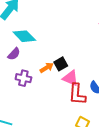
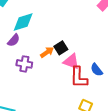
cyan diamond: (24, 36) -> (23, 22), turned -60

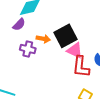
black square: (61, 48) -> (65, 36), size x1.6
orange arrow: (47, 52) -> (43, 39), moved, turned 40

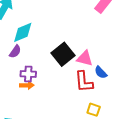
orange arrow: (43, 39) -> (27, 85), moved
pink triangle: (75, 50) -> (85, 58), moved

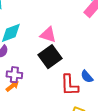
pink triangle: (85, 58) -> (48, 35), moved
orange arrow: (27, 85) -> (12, 86), turned -40

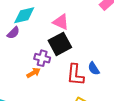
purple cross: (14, 75) -> (42, 58), moved
orange arrow: (12, 86) -> (33, 73), moved

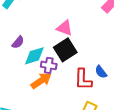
cyan diamond: (24, 15) -> (34, 56), moved
orange arrow: (33, 73) -> (41, 81), size x1.5

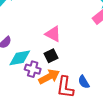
black square: (65, 50) -> (51, 56), size x0.6
orange arrow: (41, 81) -> (49, 77), moved

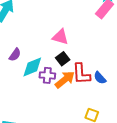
red L-shape: (65, 87) -> (81, 74), moved

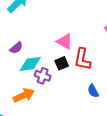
red L-shape: (81, 74) -> (82, 59), moved
orange arrow: (65, 80) -> (24, 95), moved

